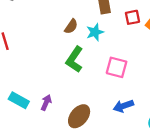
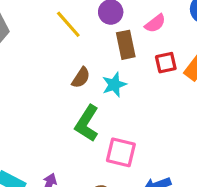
pink square: (117, 67) -> (121, 152), moved

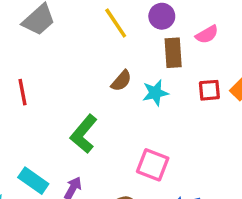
red square: (166, 63) -> (209, 90), moved
green L-shape: (87, 123) -> (84, 134), moved

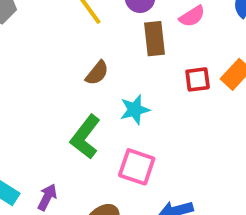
cyan star: (155, 93) -> (135, 110), moved
green L-shape: (84, 134) -> (85, 137), moved

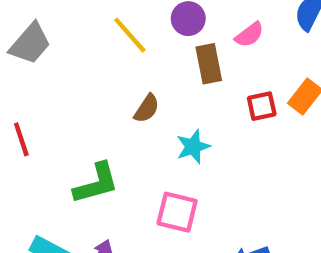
green L-shape: (85, 137) -> (96, 183), moved, turned -138
pink square: (137, 167) -> (177, 212), moved

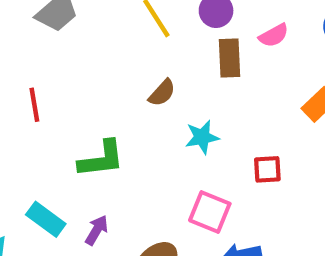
red square: (262, 106) -> (267, 169), moved
pink square: (177, 212) -> (210, 212), moved

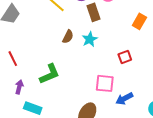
cyan star: (202, 137) -> (90, 39), moved
purple arrow: (97, 230) -> (19, 87), moved

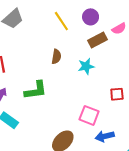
brown rectangle: (93, 12) -> (98, 40), turned 66
brown semicircle: (68, 37) -> (56, 57), moved, turned -32

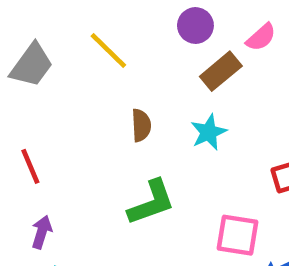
yellow line: (61, 21) -> (108, 50), moved
green L-shape: (36, 90) -> (151, 202), moved

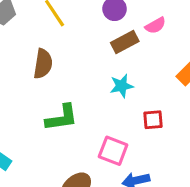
brown semicircle: (141, 125) -> (43, 64), moved, size x1.4
cyan star: (209, 132) -> (122, 86), moved

